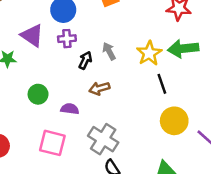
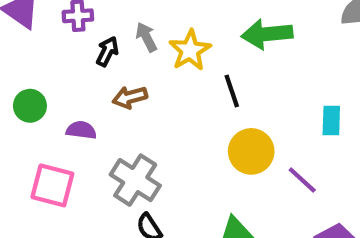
yellow star: (149, 53) -> (190, 50), moved

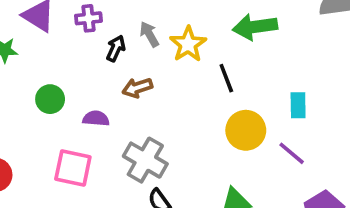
cyan rectangle: (331, 121) -> (298, 105), moved

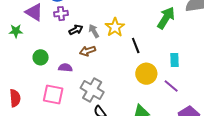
green arrow: (255, 27) -> (166, 18), moved, turned 130
gray arrow: (149, 34) -> (94, 31), moved
black arrow: (116, 48) -> (76, 30), turned 40

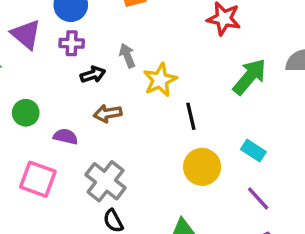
gray arrow: (94, 31) -> (127, 56), moved
cyan rectangle: (174, 60) -> (253, 151), turned -64
purple line: (171, 86) -> (258, 198), moved

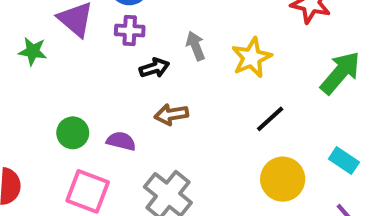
yellow star: (160, 80) -> (252, 58), moved
green circle: (26, 113) -> (73, 133), moved
black line: (191, 116) -> (270, 119), turned 60

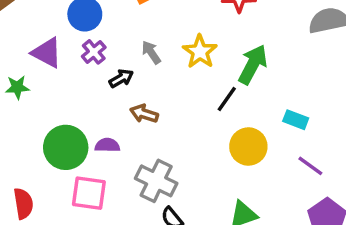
purple cross: (130, 31) -> (94, 52), turned -30
green arrow: (340, 73) -> (253, 64), moved
brown arrow: (171, 114) -> (144, 114), turned 40
green circle: (73, 133) -> (66, 147), size x1.6

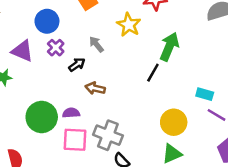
yellow star: (200, 52) -> (129, 25), moved
cyan rectangle: (296, 120) -> (205, 94), moved
yellow circle: (248, 147) -> (174, 122), moved
pink square: (89, 193) -> (75, 140), moved

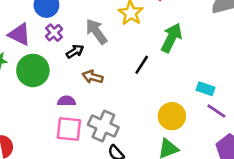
gray arrow: (96, 44) -> (96, 31), size x1.5
black line: (153, 73) -> (142, 65), moved
green circle: (42, 117) -> (33, 70), moved

